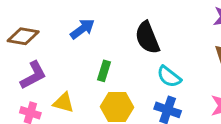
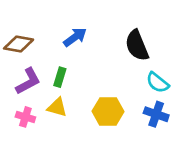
green rectangle: (104, 71) -> (60, 77), moved

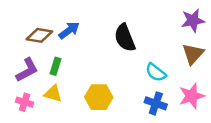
brown diamond: (19, 44) -> (39, 35), moved
cyan semicircle: (158, 83) -> (156, 72), moved
blue cross: (156, 114) -> (156, 103), moved

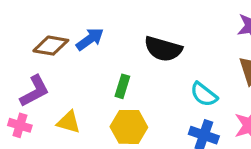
black semicircle: (125, 38) -> (163, 49), turned -52
green rectangle: (55, 66) -> (122, 86), moved
pink cross: (25, 102) -> (20, 125), moved

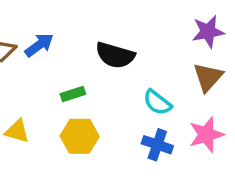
green rectangle: (122, 86) -> (73, 94), turned 55

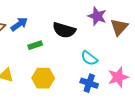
purple star: (208, 32) -> (97, 16), moved, turned 30
brown triangle: (208, 77) -> (119, 27), moved
green rectangle: (73, 94) -> (35, 45), moved

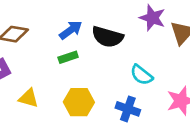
blue arrow: (19, 24) -> (71, 30), moved
blue cross: (89, 83) -> (128, 109), moved

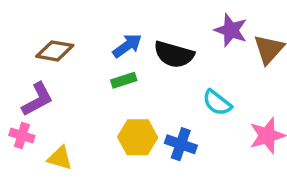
yellow triangle: (29, 98) -> (60, 158), moved
blue cross: (128, 109) -> (181, 144), moved

